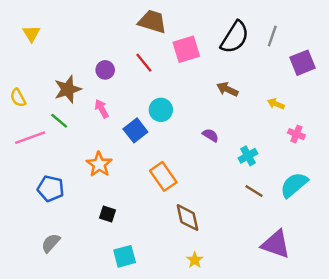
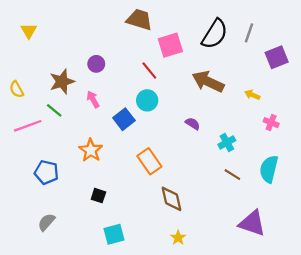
red line: (144, 63) -> (149, 71), moved
brown arrow: (227, 89) -> (208, 82), size x1.6
cyan semicircle: (294, 185) -> (269, 169), turned -36

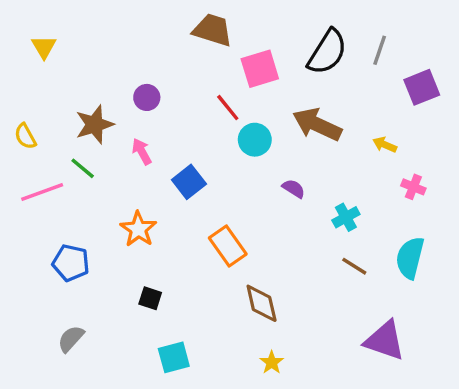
cyan circle: (147, 100) -> (255, 140), moved

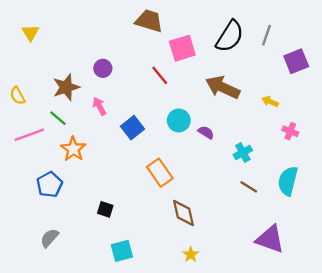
cyan circle: (255, 140) -> (179, 120), moved
orange star: (138, 229) -> (73, 149), moved
blue pentagon: (71, 263) -> (50, 185), turned 30

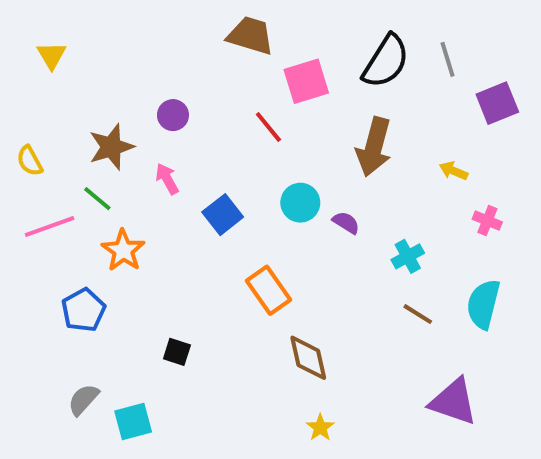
gray line: (267, 35) -> (448, 59), turned -36
brown arrow: (223, 87) -> (374, 147), turned -100
cyan square: (122, 251) -> (133, 422), moved

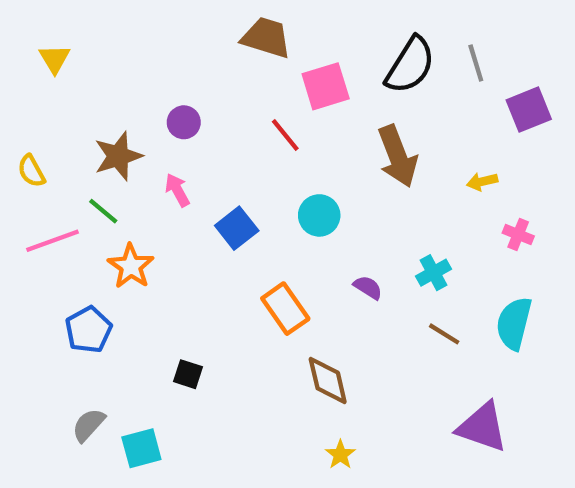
brown arrow: (374, 147) -> (398, 156), turned -36
yellow arrow: (454, 171) -> (482, 182), turned -36
purple semicircle: (346, 223) -> (368, 287), moved

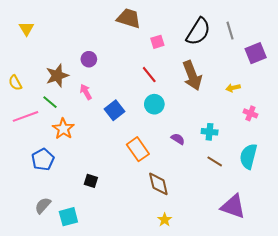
pink square: (326, 86) -> (157, 42), size x0.6
red line: (285, 135) -> (149, 75), moved
cyan cross: (434, 273) -> (210, 132), turned 35

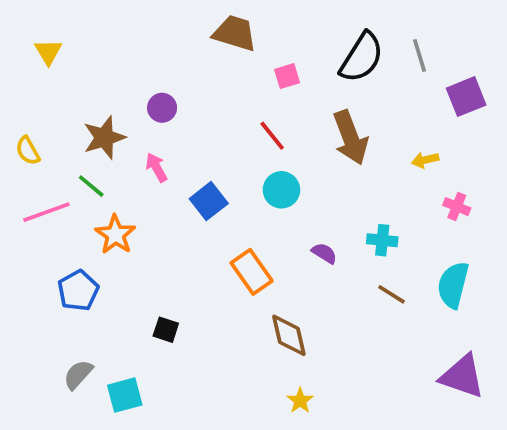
purple triangle: (233, 206) -> (462, 376), moved

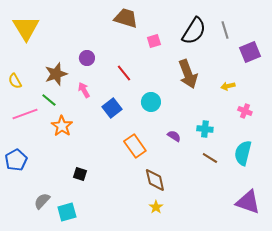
yellow triangle: (48, 52) -> (26, 28), size x1.8
red line: (272, 136) -> (124, 73), moved
blue pentagon: (78, 291) -> (16, 160), moved
black square: (166, 330) -> (80, 174), moved
yellow star: (300, 401) -> (156, 207), moved

